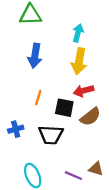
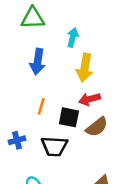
cyan arrow: (78, 33) -> (73, 37), moved

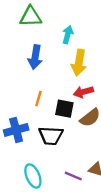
blue cross: (17, 140) -> (16, 130), size x1.5

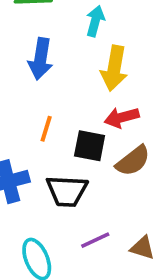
purple line: (73, 176) -> (95, 240), moved, turned -48

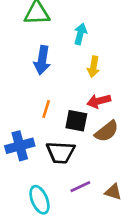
yellow arrow: (114, 68) -> (93, 67), size x0.7

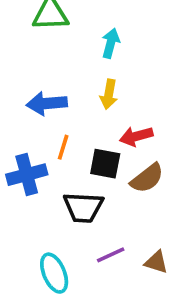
blue arrow: (42, 60) -> (47, 103), moved, turned 76
yellow arrow: (93, 67) -> (109, 94), moved
blue cross: (20, 146) -> (27, 175), moved

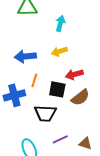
yellow arrow: (109, 94) -> (59, 51), turned 63

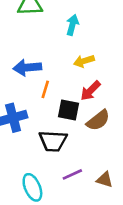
yellow arrow: (59, 51) -> (84, 61), moved
red arrow: (74, 74) -> (90, 91), turned -30
orange line: (34, 80) -> (45, 89), moved

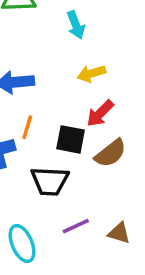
cyan arrow: (72, 25) -> (76, 25), turned 144
orange line: (45, 89) -> (27, 127), moved

